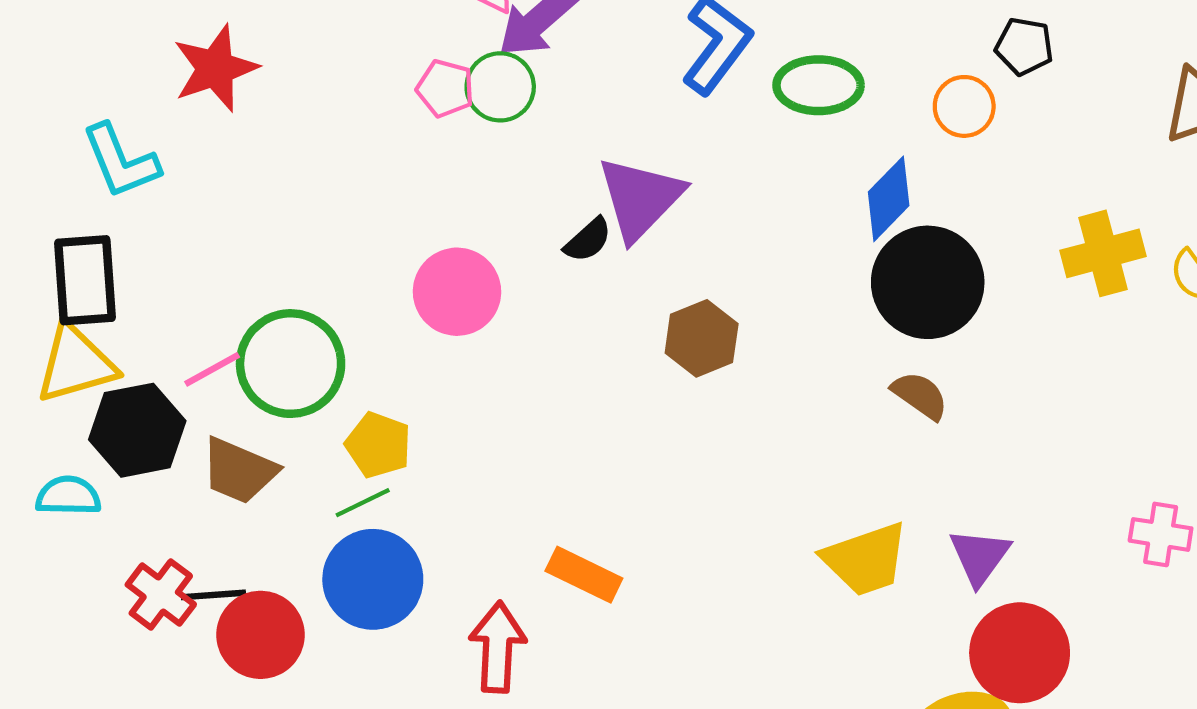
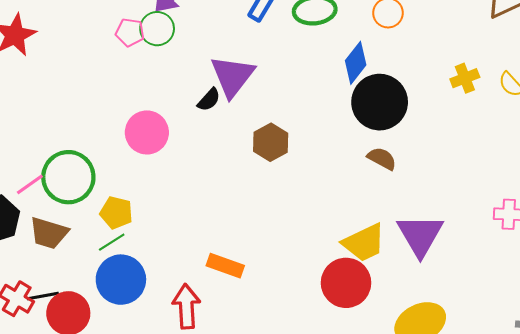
yellow cross: (1103, 253) -> (465, 78), size x0.7
purple triangle: (980, 557) -> (420, 235), size x1.5
red circle: (1020, 653) -> (346, 283), moved

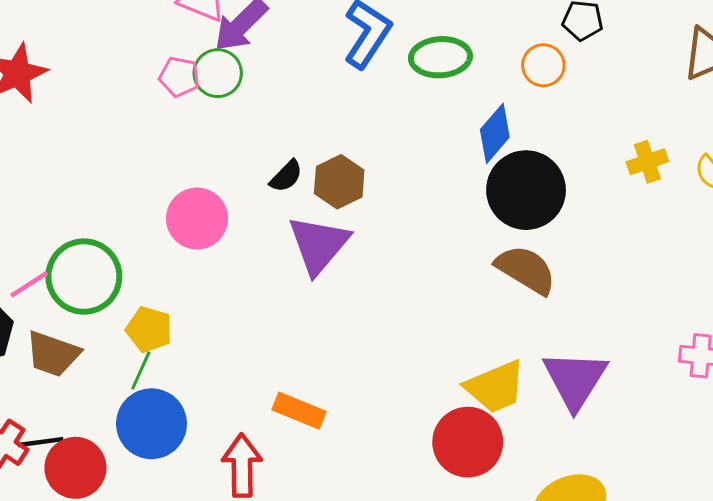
purple triangle: (232, 76) -> (319, 245), moved
brown hexagon: (271, 142) -> (339, 182), moved
brown semicircle: (382, 159) -> (526, 270), size x1.5
green line: (112, 242) -> (141, 371), turned -36

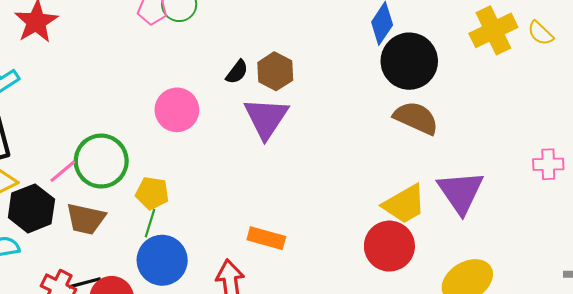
yellow cross: (647, 162) -> (493, 30), size x1.6

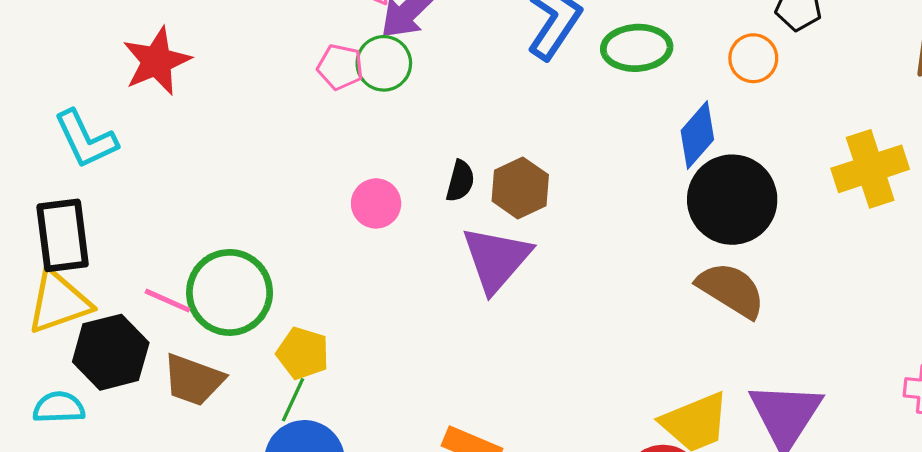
black semicircle: (237, 72) -> (460, 181), turned -30
pink circle: (177, 110) -> (376, 203), moved, size x0.7
pink line: (63, 171) -> (167, 301), turned 56

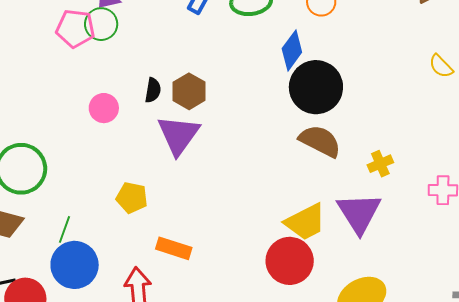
pink pentagon: (340, 67) -> (75, 29), size x1.4
yellow cross: (870, 169) -> (380, 164), moved, size x0.6
yellow pentagon: (303, 353) -> (132, 198), moved

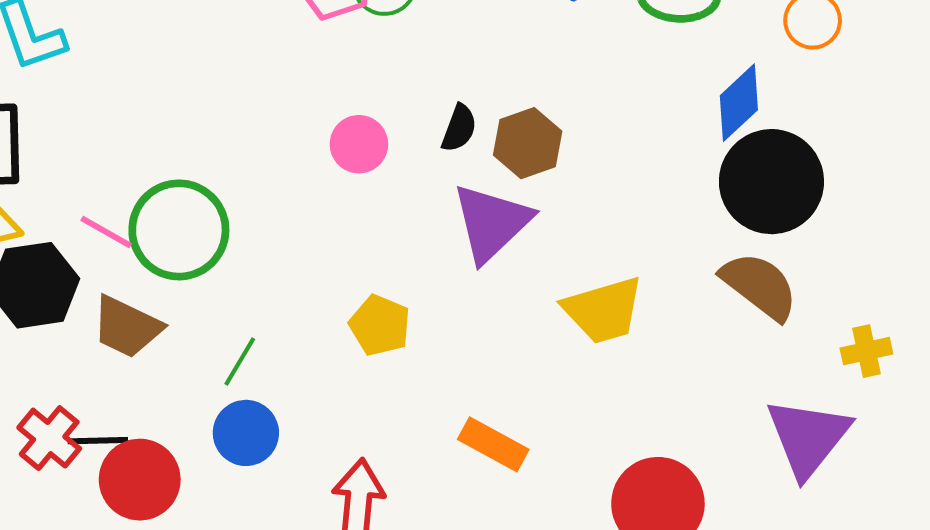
yellow trapezoid: (305, 222) -> (603, 310), moved
orange rectangle: (174, 248) -> (493, 444), moved
blue circle: (75, 265) -> (246, 433), size x0.7

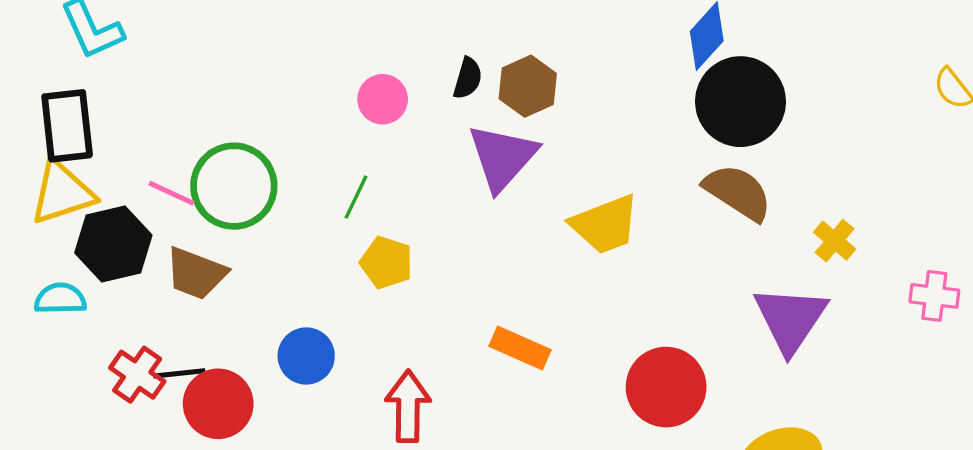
yellow pentagon: (380, 325) -> (386, 262), moved
yellow cross: (866, 351) -> (835, 241), turned -33
green line: (240, 362) -> (356, 197), moved

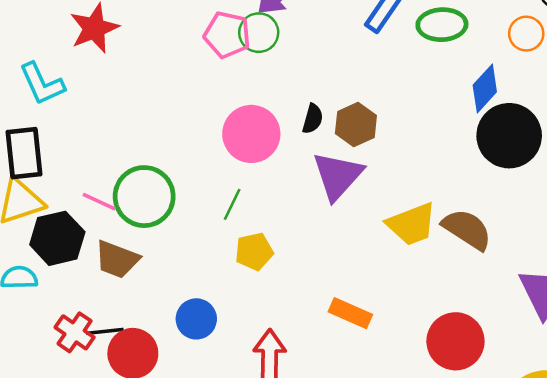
pink circle: (383, 99) -> (251, 134), size x1.6
brown semicircle: (738, 192) -> (467, 229), moved
yellow pentagon: (386, 262) -> (254, 252), turned -30

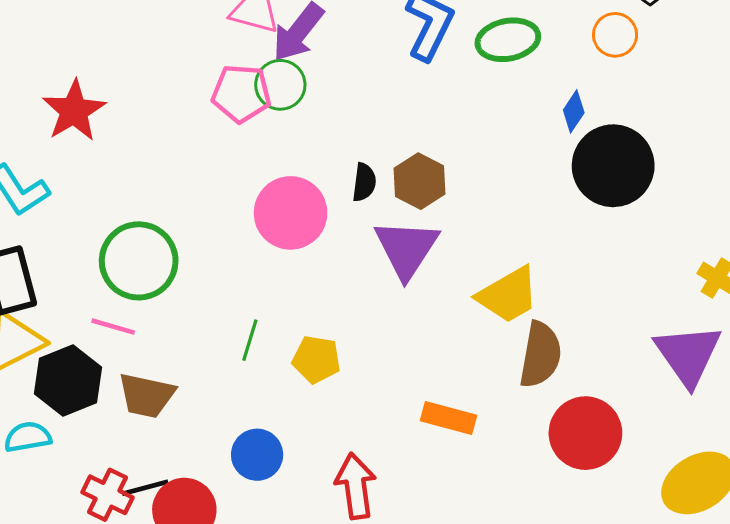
blue diamond: (485, 88) -> (574, 111), size x0.7
green circle: (144, 197) -> (139, 261), moved
green line: (232, 204) -> (250, 340), moved
brown semicircle: (467, 229) -> (540, 355), moved, turned 76
yellow pentagon: (254, 252) -> (316, 359), turned 30

